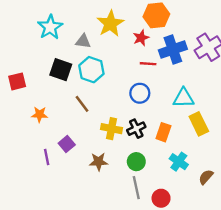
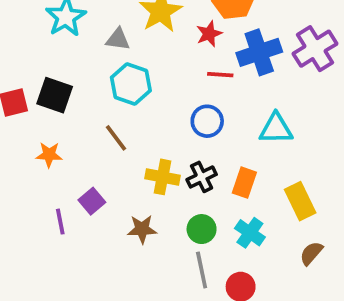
black square: (61, 70) -> (55, 95), moved
yellow rectangle: (199, 124) -> (300, 201), moved
cyan cross: (179, 162) -> (250, 233), moved

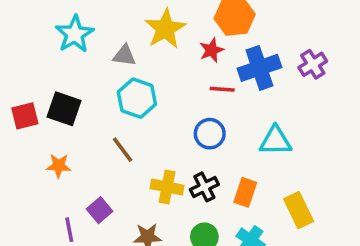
purple cross: (315, 49) -> (313, 64), size x0.7

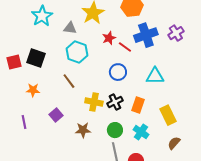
red star: (211, 50) -> (109, 38), moved
red line: (222, 89) -> (125, 47), turned 32
purple line: (69, 230) -> (24, 122), moved

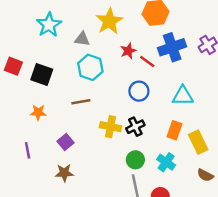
red square: (14, 62) -> (13, 66), moved, turned 35
brown line: (69, 81) -> (81, 102), turned -63
orange rectangle: (138, 105) -> (174, 130), moved
brown star: (83, 130) -> (64, 173), moved
brown semicircle: (174, 143) -> (205, 175), turned -104

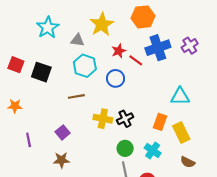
blue circle: (139, 91) -> (116, 78), moved
cyan triangle: (183, 96) -> (180, 96), moved
orange star: (38, 112) -> (15, 106), moved

